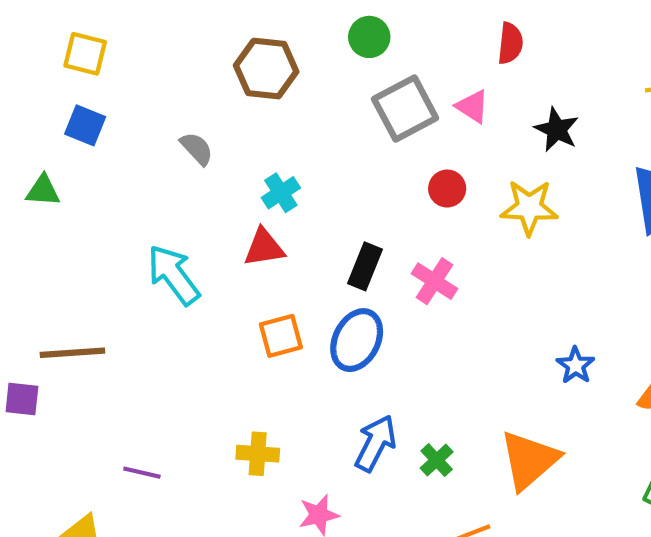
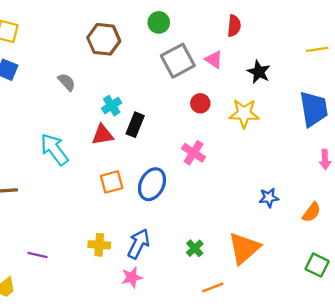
black rectangle: (365, 266) -> (135, 125), moved
blue star: (576, 365) -> (269, 198), turned 30
blue arrow: (376, 443) -> (139, 244), moved

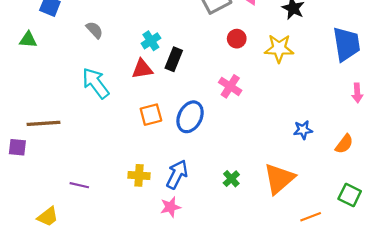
gray semicircle: (67, 82) -> (94, 30), moved
orange line: (213, 288) -> (311, 217), moved

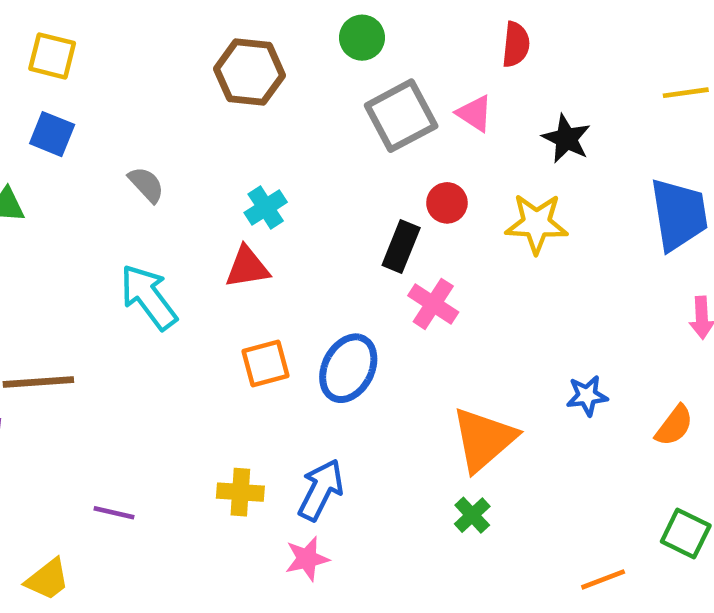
black rectangle: (174, 59) -> (401, 247), moved
green cross: (231, 179) -> (472, 515), moved
orange triangle: (279, 179) -> (484, 439), moved

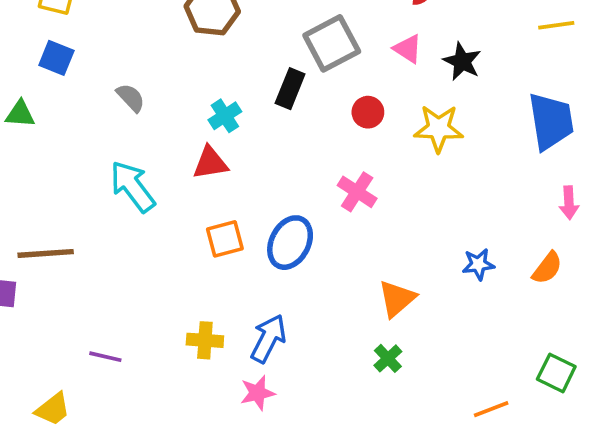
pink triangle: (475, 113) -> (408, 49), moved
black rectangle: (401, 247) -> (290, 89), moved
orange semicircle: (674, 426) -> (547, 268), moved
orange triangle: (484, 439) -> (397, 299), size x0.7

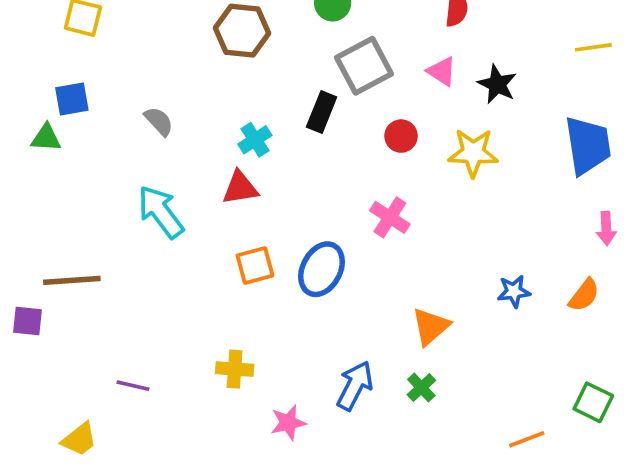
blue square: (56, 58) -> (72, 99), moved, turned -32
blue arrow: (268, 339) -> (355, 386), moved

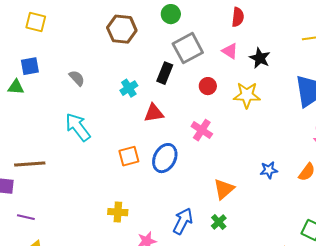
red triangle: (240, 188) -> (154, 113), moved
purple line: (133, 386) -> (26, 217), moved

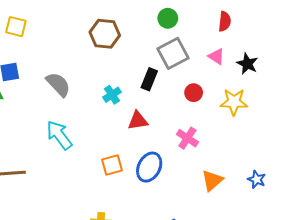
green circle: (171, 14) -> (168, 18), moved
gray semicircle: (77, 78) -> (58, 84), size x1.5
blue star: (269, 170) -> (257, 179), turned 30
orange triangle: (224, 189) -> (212, 180), moved

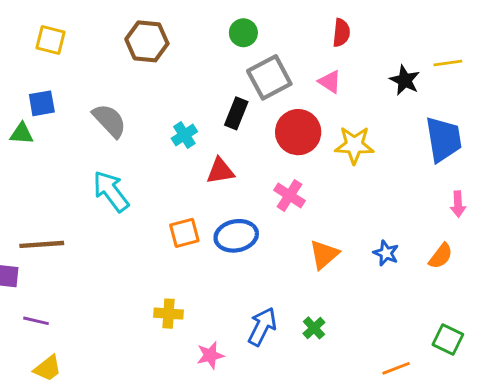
green circle: (168, 18) -> (243, 33), moved
brown hexagon: (105, 34) -> (147, 41), moved
black star: (247, 64) -> (405, 80), moved
red circle: (194, 93) -> (298, 132), size x1.8
blue ellipse: (149, 167) -> (236, 236), turned 52

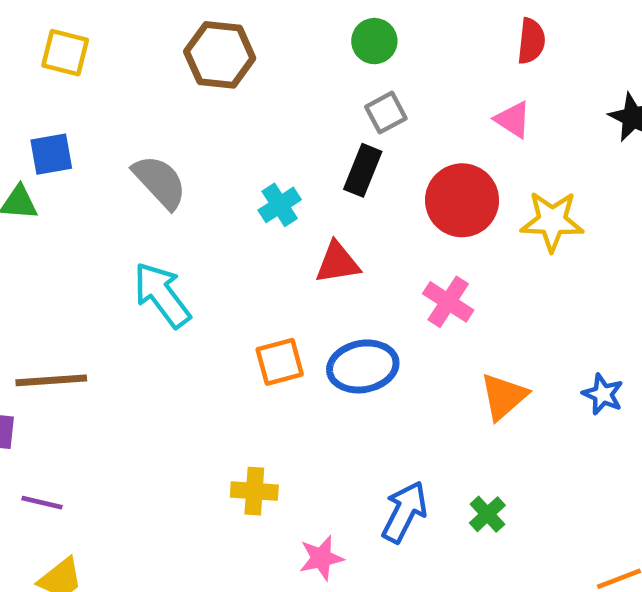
gray square: (269, 77) -> (386, 113), moved, size x0.6

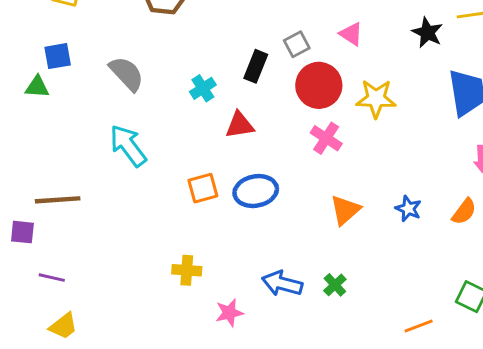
gray square: (386, 113) -> (297, 44), moved
pink cross: (448, 302) -> (326, 138), moved
blue arrow: (404, 512) -> (282, 283), turned -102

